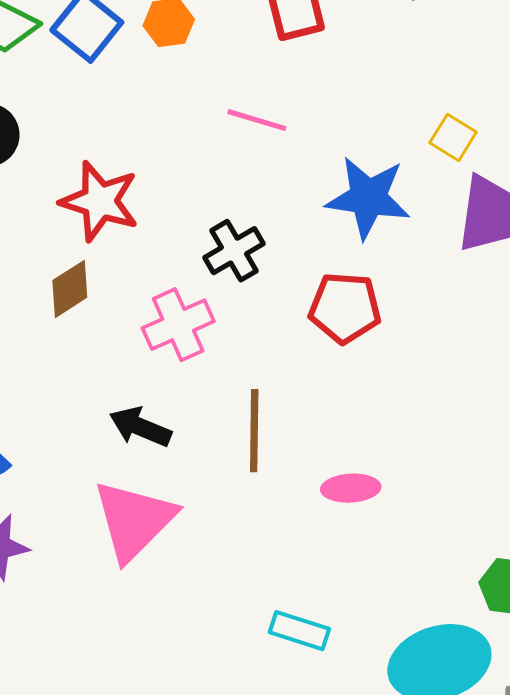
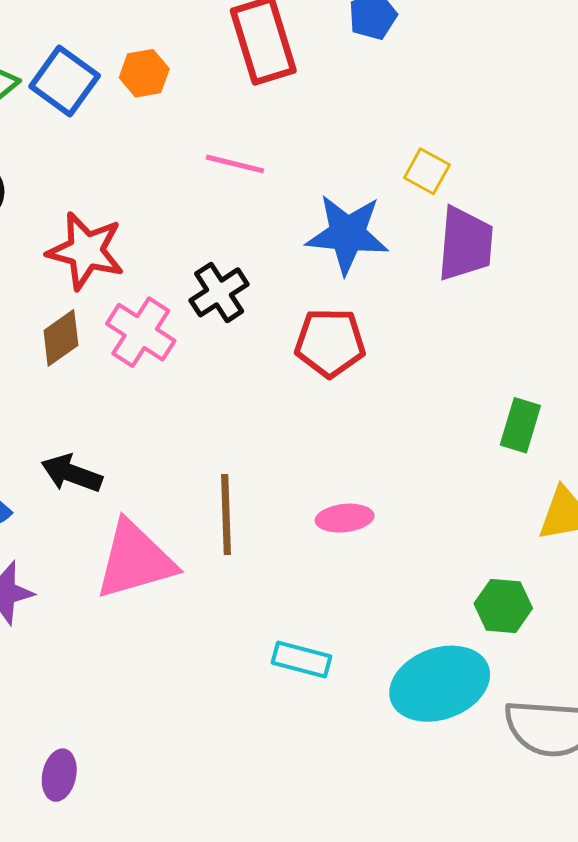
pink cross: (178, 325) -> (141, 332), moved, turned -30
black arrow: (140, 427) -> (72, 473), moved
brown line: (254, 431) -> (226, 515), moved
pink triangle: (134, 520) -> (135, 560), turned 32

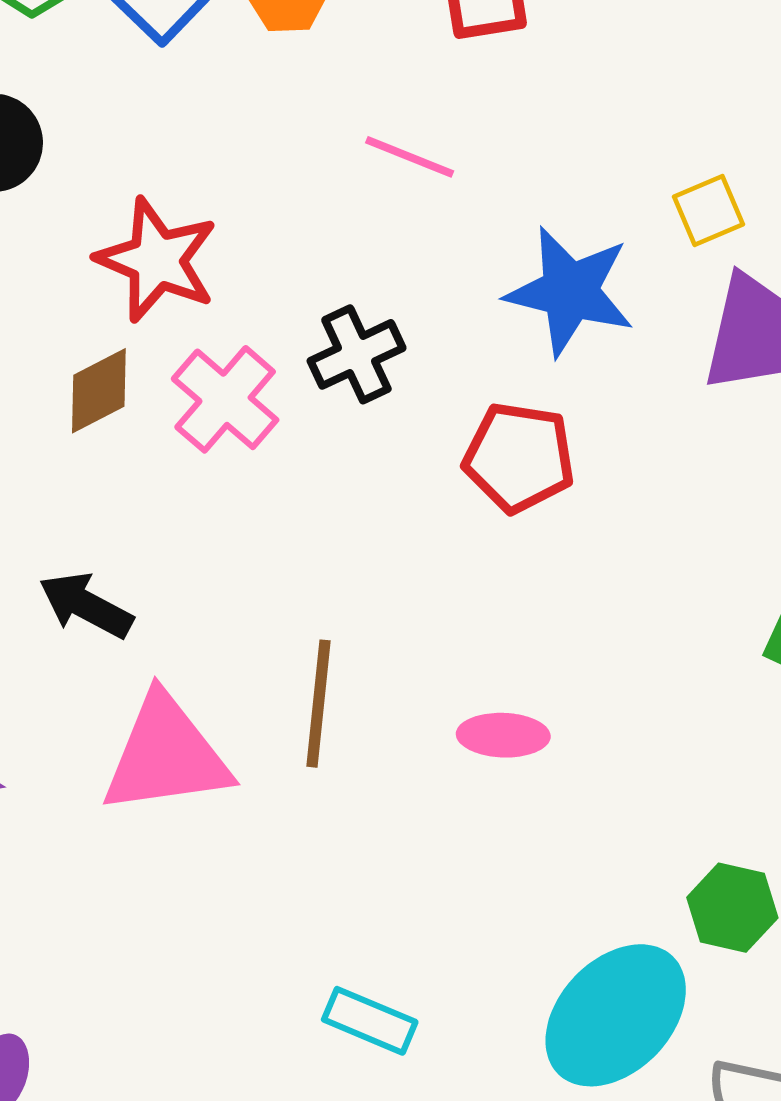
yellow square: (427, 171) -> (709, 210), turned 30
cyan rectangle: (302, 659) -> (370, 1021), moved
cyan ellipse: (440, 684) -> (616, 1015), turned -34

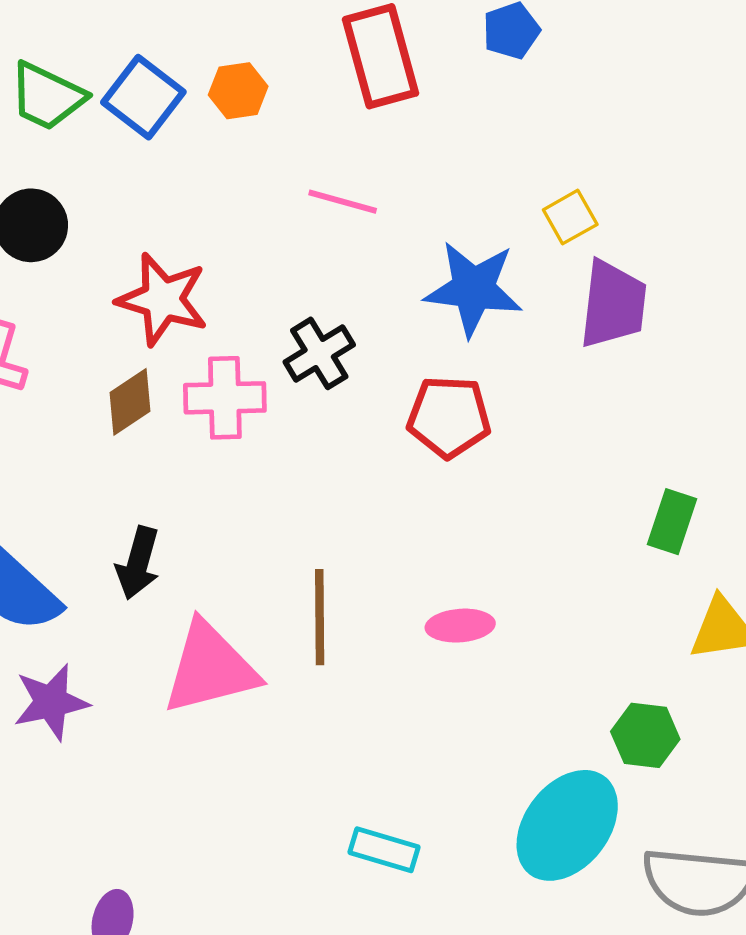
pink cross: (225, 399) -> (225, 398), turned -36
black arrow: (86, 605) -> (138, 563), turned -96

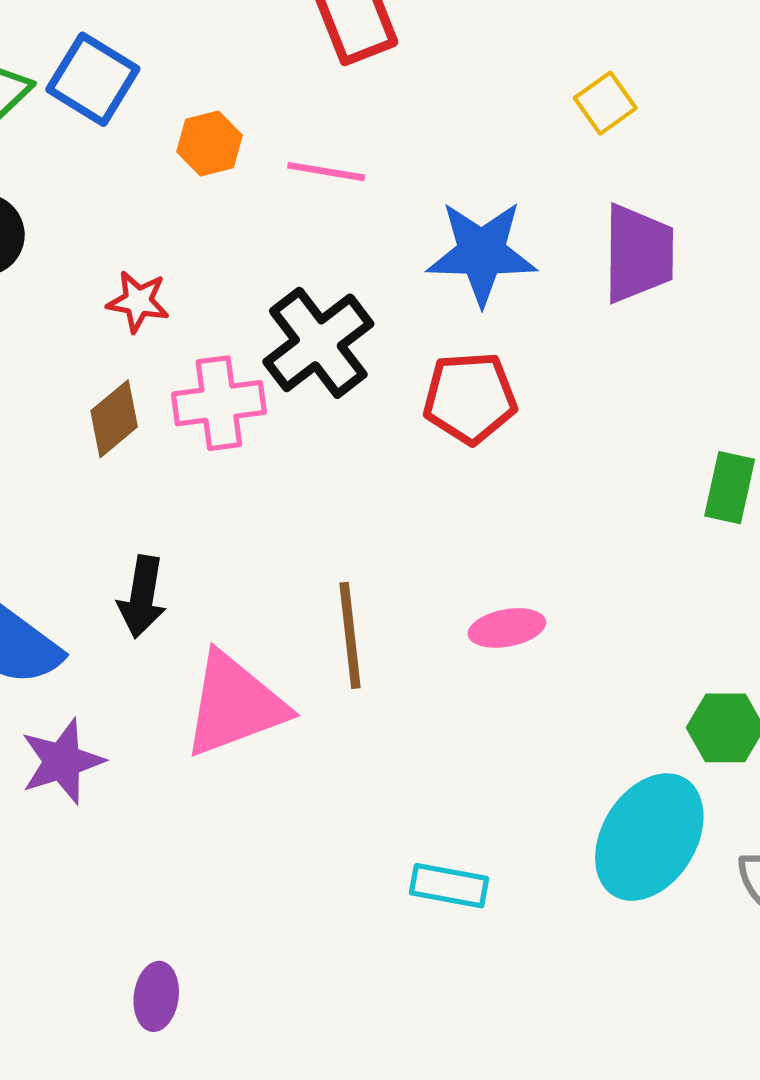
orange hexagon: (238, 91) -> (210, 143), moved
yellow square: (570, 217) -> (605, 103), moved
red star: (163, 299) -> (138, 301), size x0.6
black cross: (319, 353) -> (318, 343), size x1.4

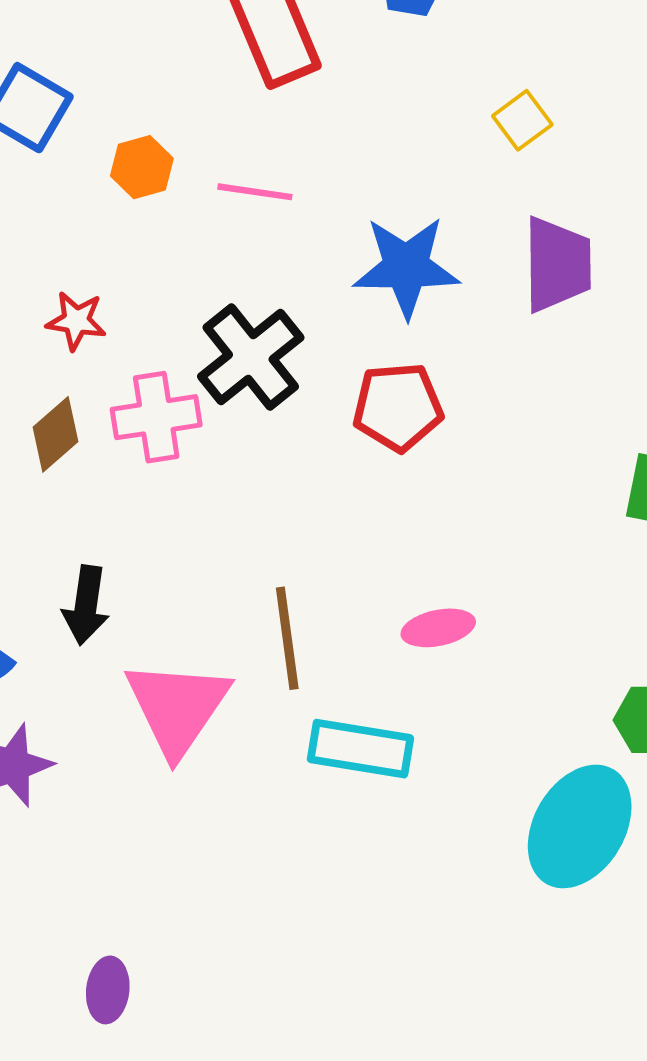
pink triangle: (235, 705) -> (177, 707), turned -34
cyan rectangle: (449, 886) -> (360, 749), moved, size x1.4

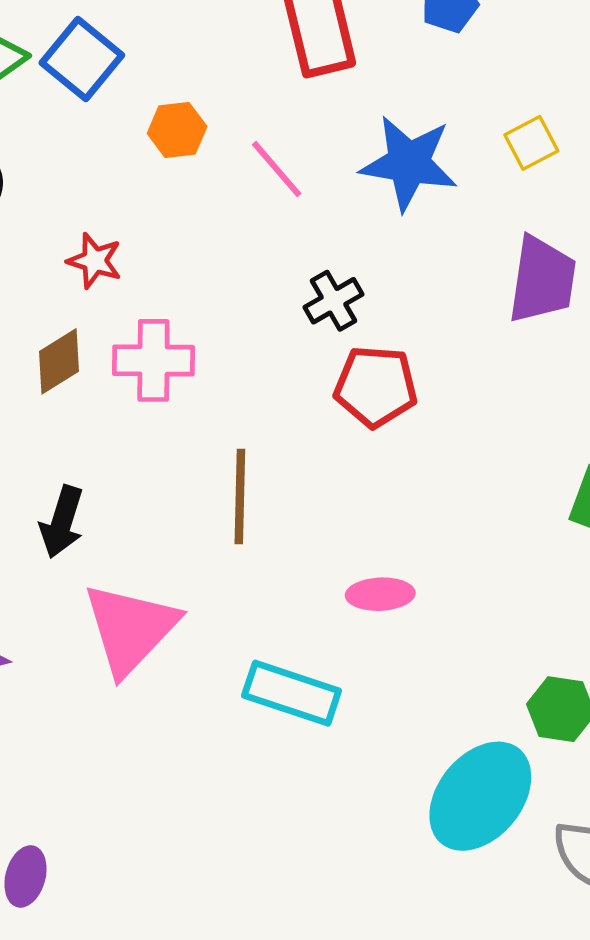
pink line: (255, 192) -> (277, 169), turned 32
blue star: (406, 267) -> (409, 163), moved
black cross: (251, 357) -> (333, 301), moved, size x0.6
brown line: (287, 638) -> (240, 496), moved

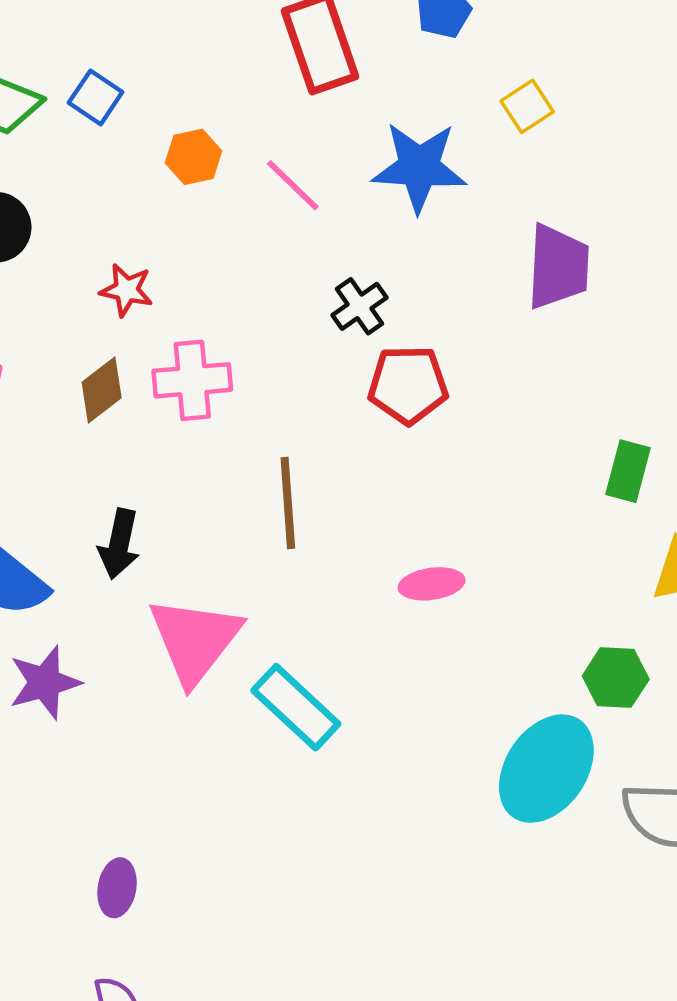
blue square: (82, 59) -> (96, 97), size x0.7
yellow square: (531, 143) -> (527, 106), moved
cyan rectangle: (292, 693) -> (296, 707), moved, turned 30

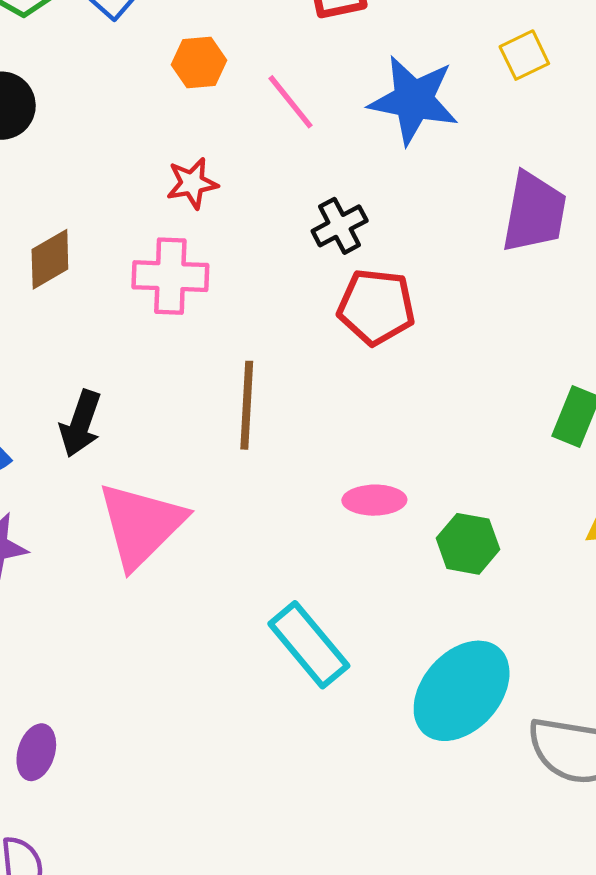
red star: (126, 290) -> (192, 183), moved, turned -30
brown diamond: (102, 390) -> (50, 259), moved
green hexagon: (616, 678) -> (468, 544), moved
cyan rectangle: (296, 707) -> (309, 645), moved

